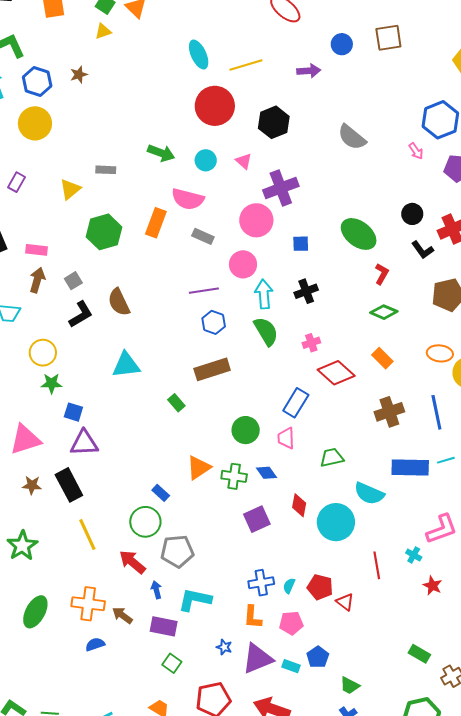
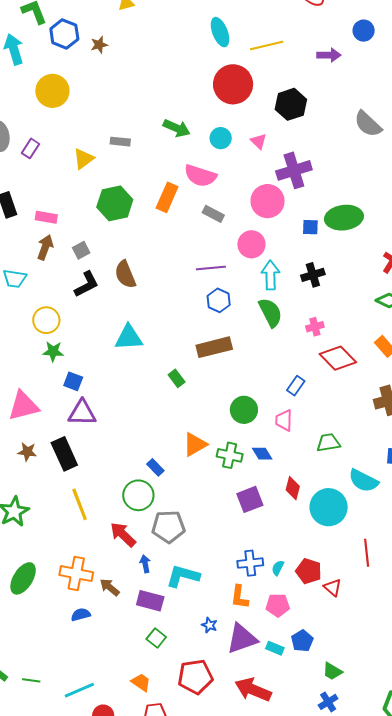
blue hexagon: (37, 81) -> (64, 34), moved
green ellipse: (359, 234) -> (344, 218), moved, turned -48
blue rectangle: (296, 403) -> (296, 386), size x0.7

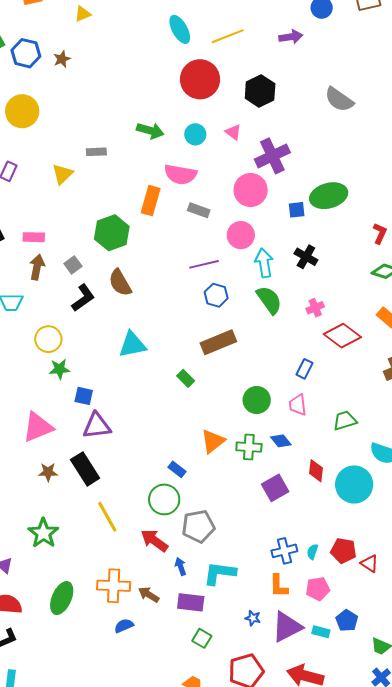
green hexagon: (115, 203) -> (112, 233), moved
black cross: (313, 275) -> (306, 257), turned -35

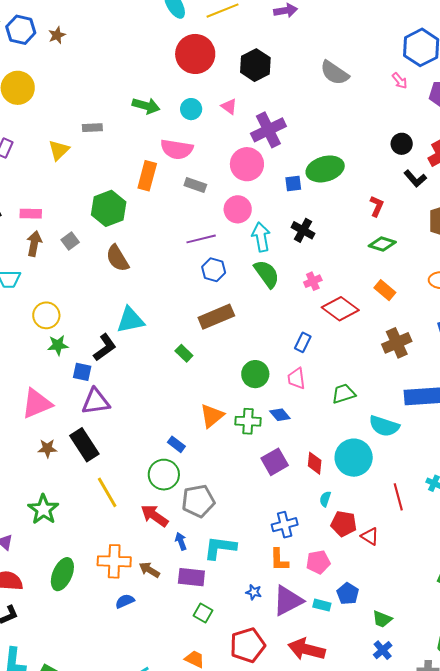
black L-shape: (83, 298) -> (105, 347), moved
red diamond: (316, 471) -> (315, 463), moved
cyan semicircle: (312, 552) -> (325, 499), moved

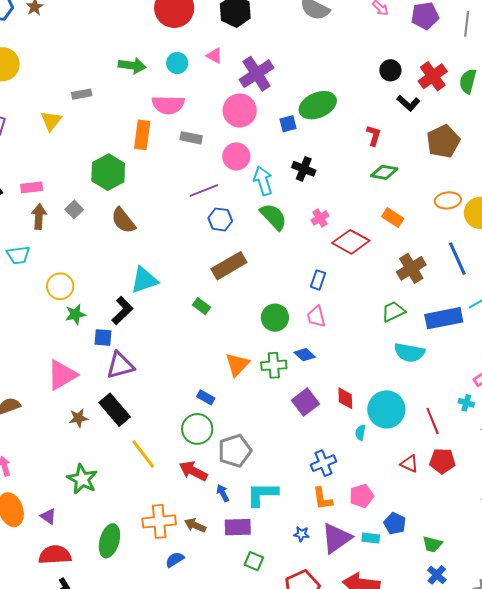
green trapezoid: (344, 394) -> (393, 311), moved
cyan circle: (354, 458) -> (386, 409), moved
red pentagon: (344, 524) -> (442, 461), moved

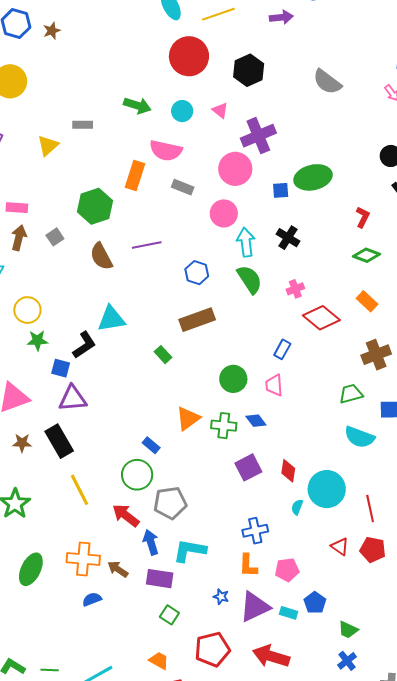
purple line: (204, 191) -> (147, 245), moved
blue arrow: (223, 493) -> (151, 542), size x1.4

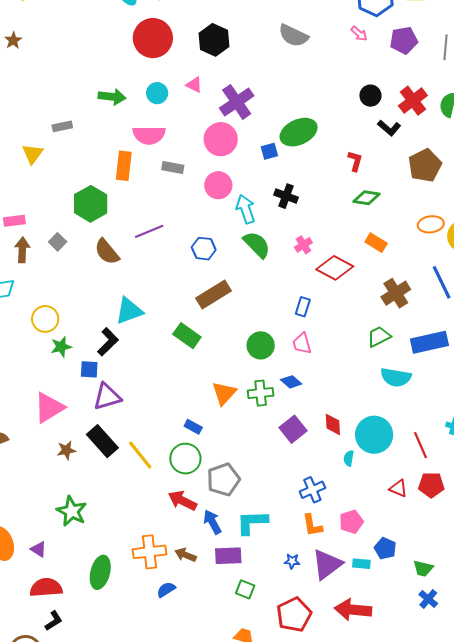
green rectangle: (163, 355) -> (187, 336), size x1.5
yellow line: (80, 490) -> (140, 455), moved

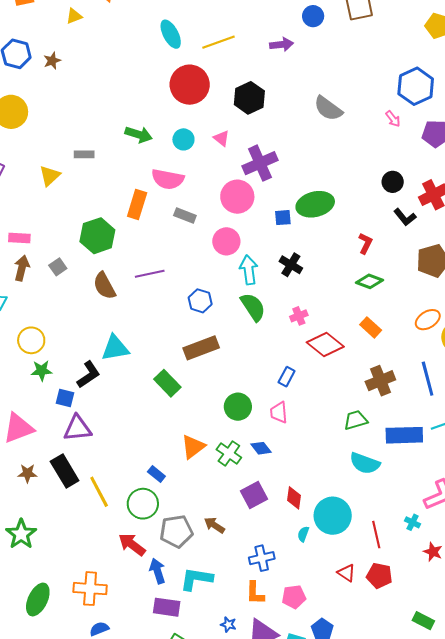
orange ellipse: (431, 224) -> (428, 320), turned -35
green cross: (261, 393) -> (229, 453), turned 30
brown arrow: (185, 555) -> (214, 525), moved

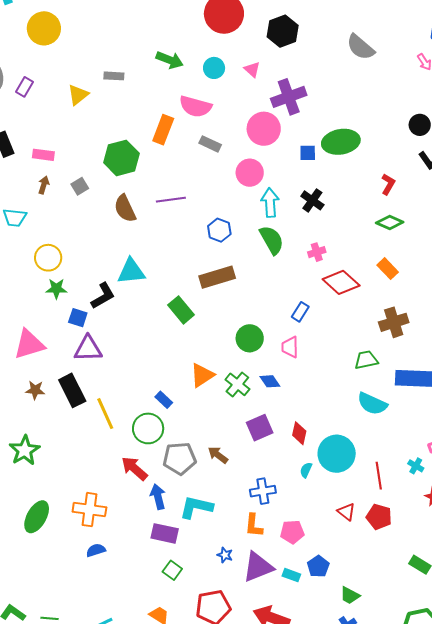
brown arrow: (22, 268) -> (44, 185), size x0.7

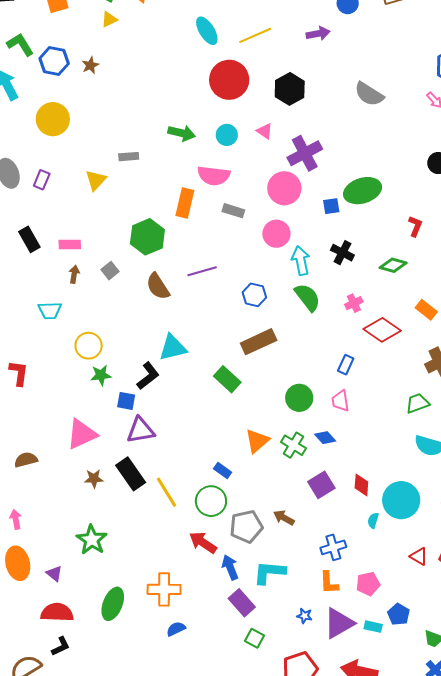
green diamond: (390, 223) -> (393, 265), moved
purple rectangle: (165, 533) -> (242, 603), turned 44

